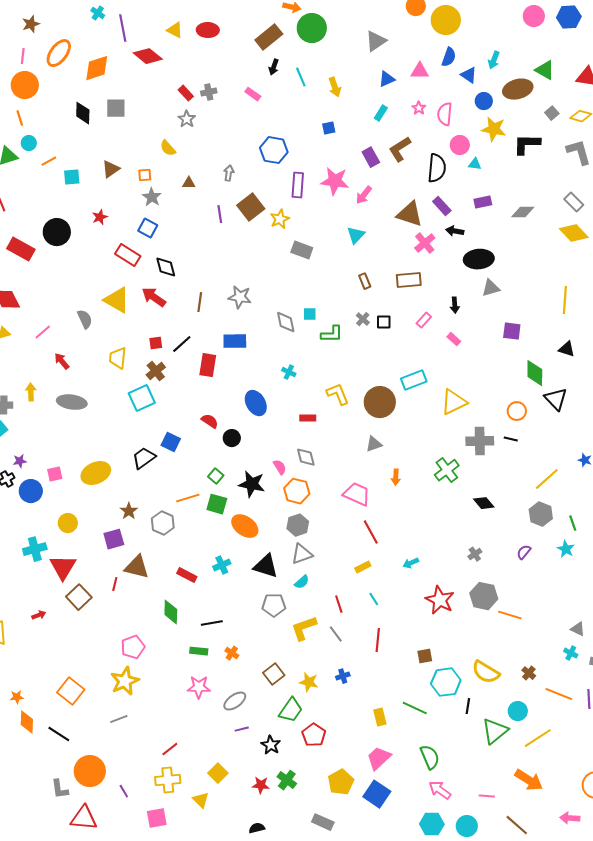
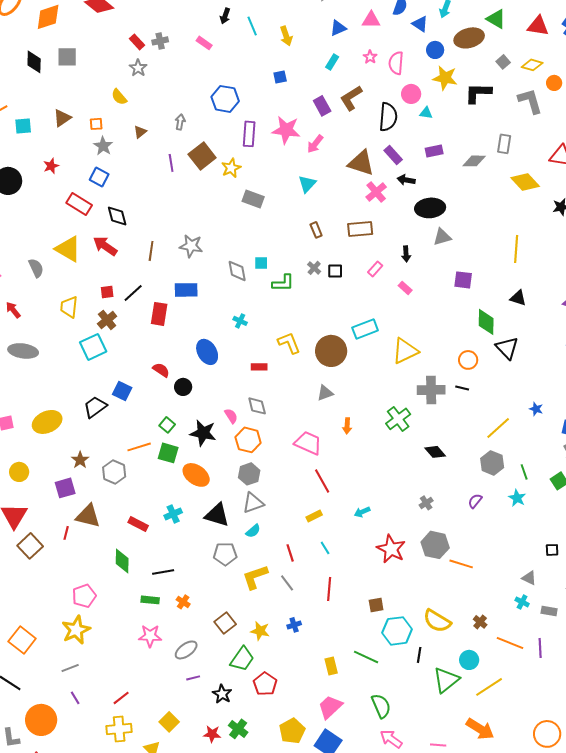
brown triangle: (189, 183) -> (140, 132), turned -40
gray rectangle: (574, 202) -> (504, 144), moved, turned 54
purple line: (124, 791) -> (75, 698), moved

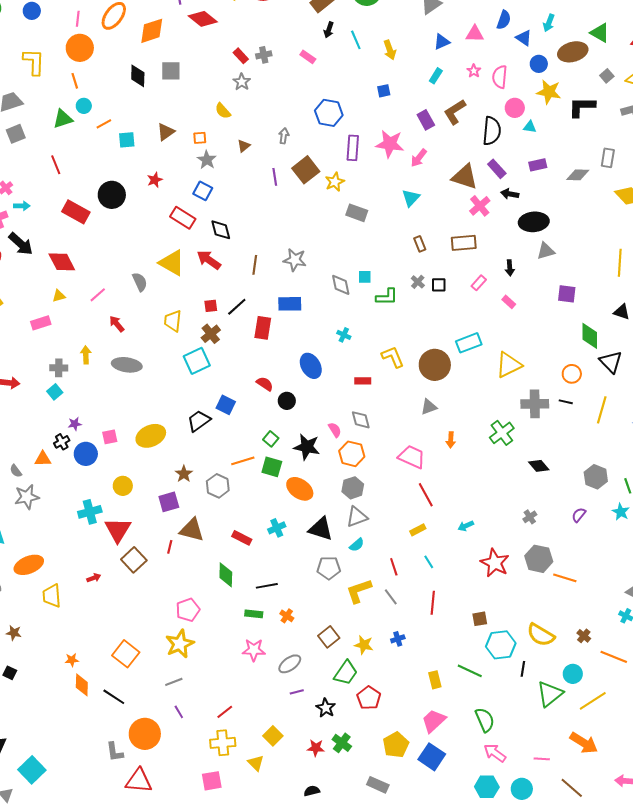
yellow line: (498, 428) -> (602, 410), moved, turned -32

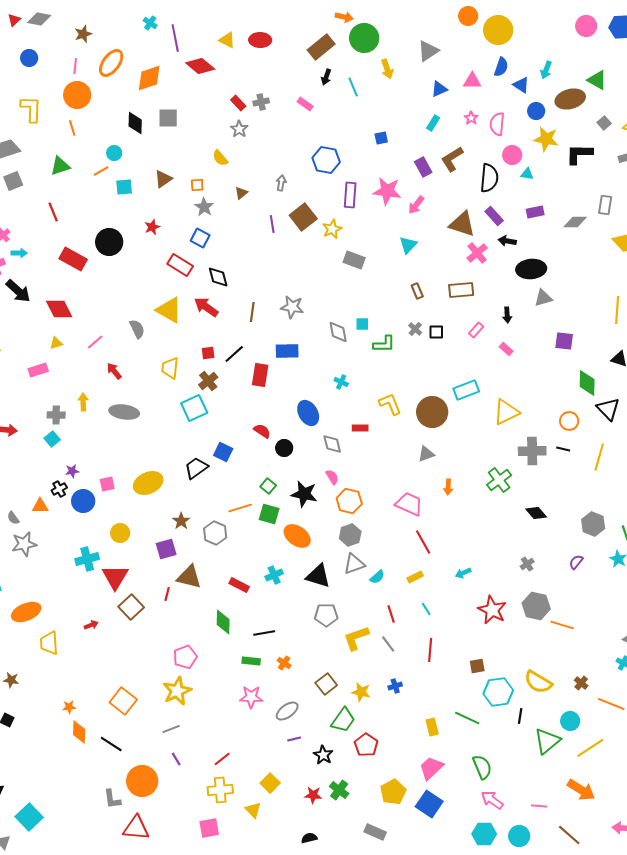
yellow arrow: (390, 50) -> (387, 69), moved
cyan circle: (84, 106) -> (114, 153), moved
gray diamond: (361, 420) -> (332, 444), moved
cyan semicircle: (357, 545) -> (377, 577), moved

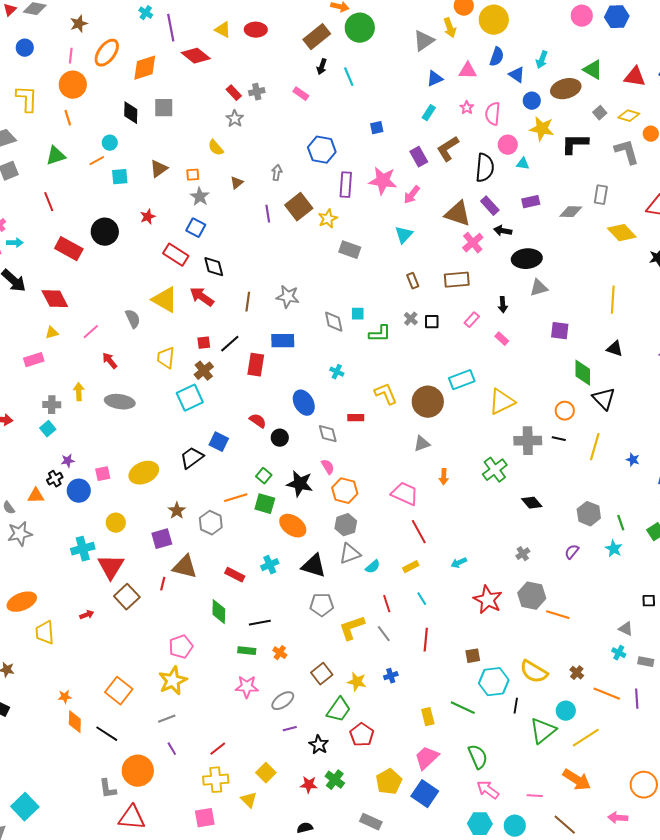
yellow arrow: (387, 69) -> (450, 28), moved

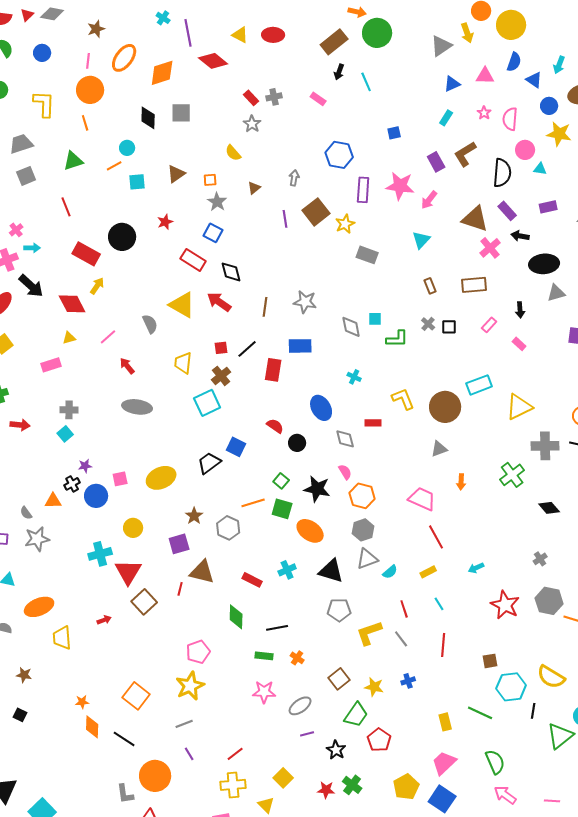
yellow arrow: (79, 392) -> (97, 286), moved, turned 36

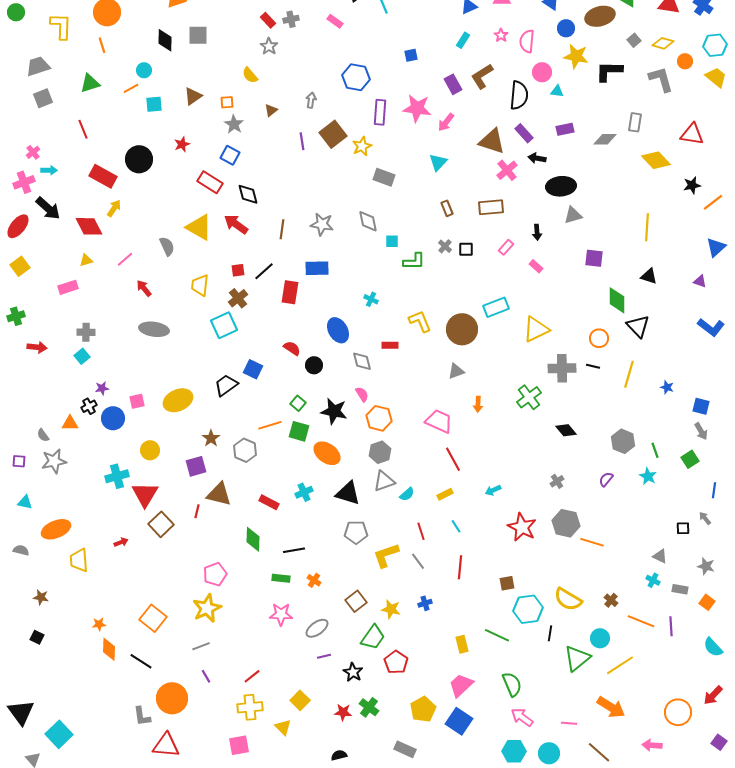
gray diamond: (351, 327) -> (368, 221), moved

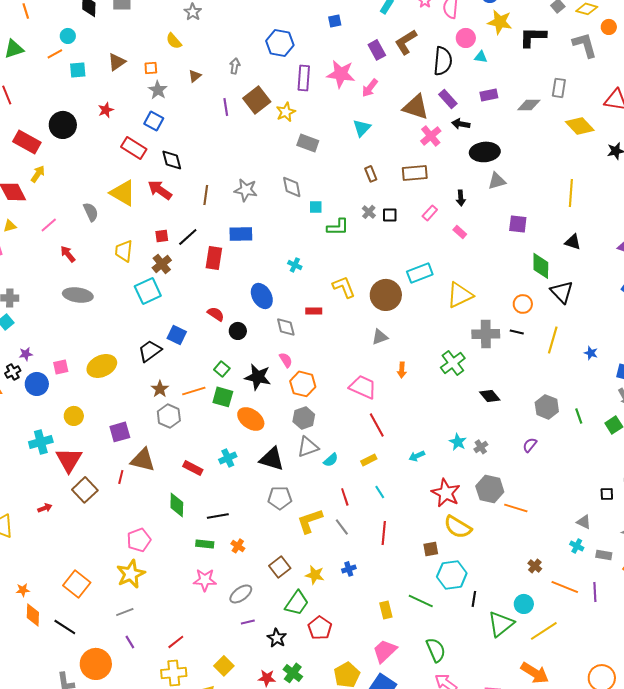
brown star: (211, 438) -> (160, 389), moved
cyan star: (648, 476) -> (458, 442), moved
yellow semicircle: (568, 599) -> (458, 527), moved

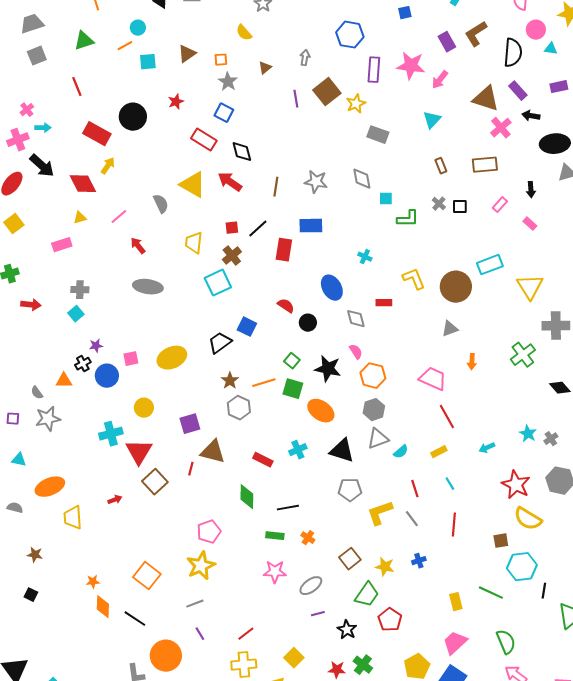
yellow triangle: (460, 295) -> (530, 287), turned -36

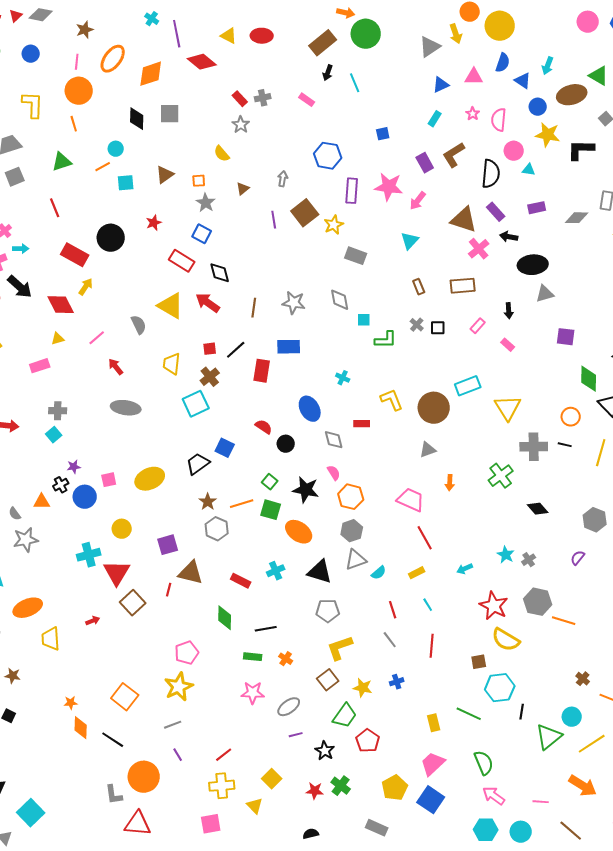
yellow L-shape: (380, 513) -> (340, 648), moved

